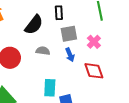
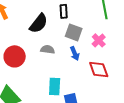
gray square: (69, 34) -> (74, 32), turned 30

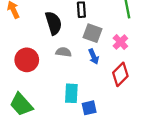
black semicircle: (39, 23) -> (54, 23), turned -55
red diamond: (99, 69) -> (120, 74), turned 65

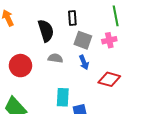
pink cross: (120, 42) -> (109, 40), moved, turned 32
red diamond: (120, 74) -> (109, 79), turned 60

